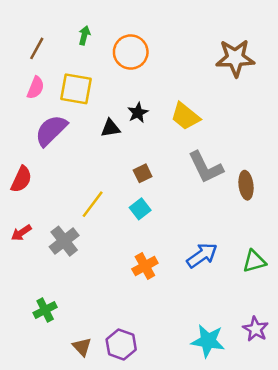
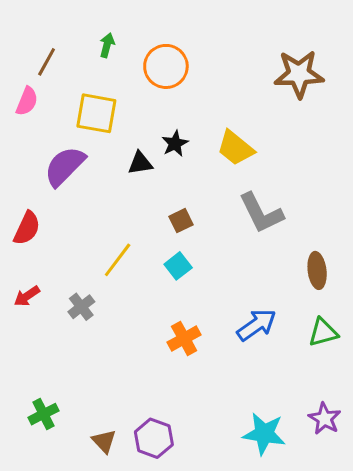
pink semicircle: (36, 88) -> (27, 101), moved
brown ellipse: (246, 185) -> (317, 270), moved
gray cross: (64, 241) -> (81, 307), size x0.7
green cross: (45, 310) -> (44, 414), moved

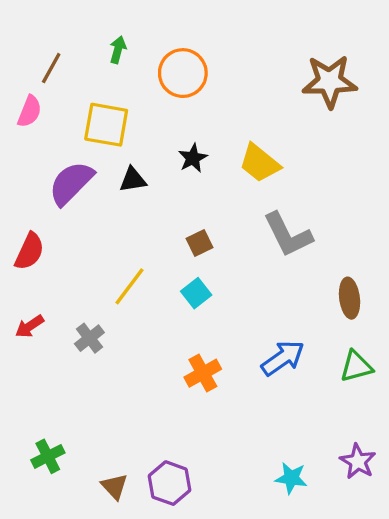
black triangle: (140, 163) -> (133, 180), moved
cyan star: (264, 434) -> (291, 478), size x0.7

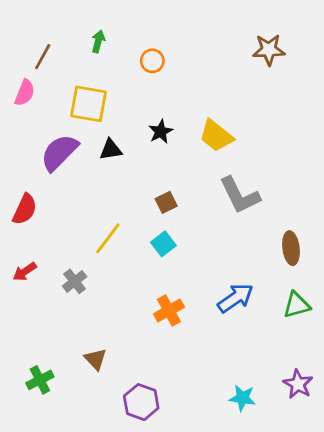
orange circle: (183, 73) -> (152, 61), size x0.6
brown star: (330, 81) -> (269, 50), moved, size x0.7
brown triangle: (114, 486) -> (95, 359), moved

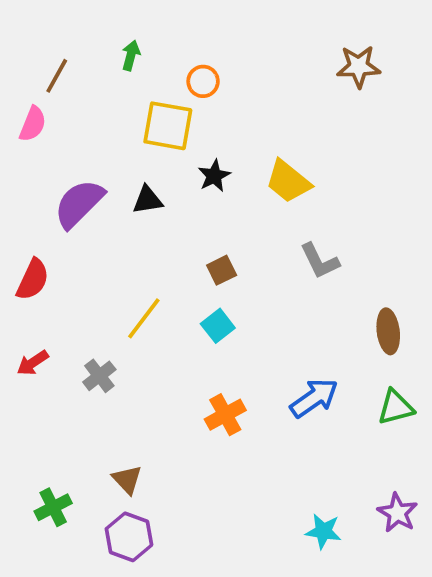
yellow square: (88, 104) -> (168, 126), moved
gray L-shape: (240, 195) -> (320, 261), size x0.7
purple hexagon: (141, 402) -> (129, 537), moved

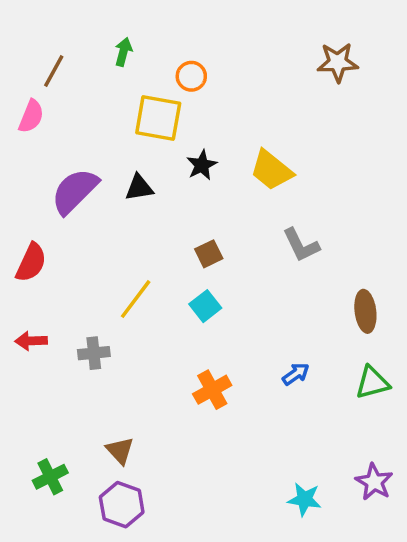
red arrow: (33, 363) -> (31, 341), turned 32
gray cross: (99, 376) -> (94, 353), turned 32
blue arrow: (314, 398) -> (296, 374), size x0.6

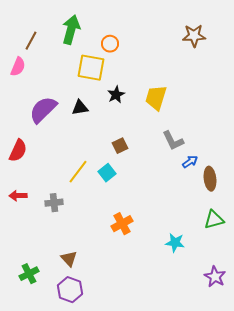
green arrow: (123, 52) -> (71, 30), size x1.8
yellow trapezoid: (271, 170) -> (156, 98), turned 68
cyan square: (205, 306) -> (107, 173), moved
blue arrow: (296, 374) -> (190, 162), moved
cyan star: (304, 499) -> (175, 243), moved

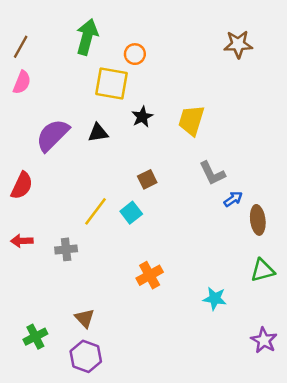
brown line: (31, 41) -> (21, 47), moved

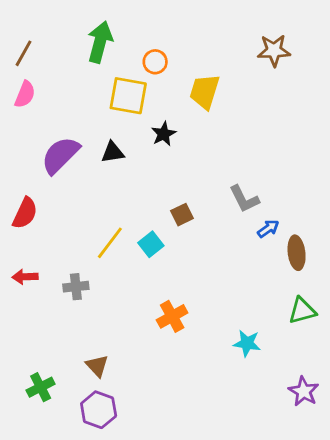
yellow trapezoid: (191, 120) -> (205, 91), moved
brown square: (147, 179) -> (182, 215), moved

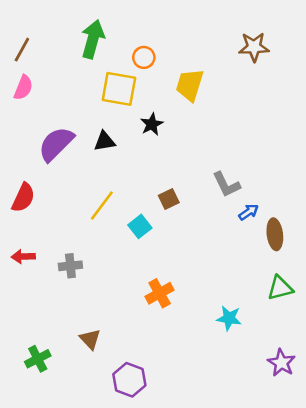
yellow line: (110, 243) -> (102, 205), moved
purple hexagon: (99, 410) -> (129, 380), moved

